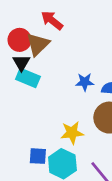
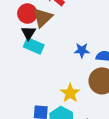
yellow star: (72, 133) -> (70, 93), turned -30

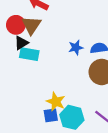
black triangle: (28, 33) -> (21, 43), turned 40
yellow star: (70, 93) -> (56, 102), moved

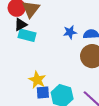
yellow star: (56, 102) -> (37, 80), moved

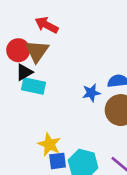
blue star: (70, 32) -> (91, 93), moved

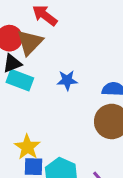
blue star: (91, 93) -> (67, 80), moved

